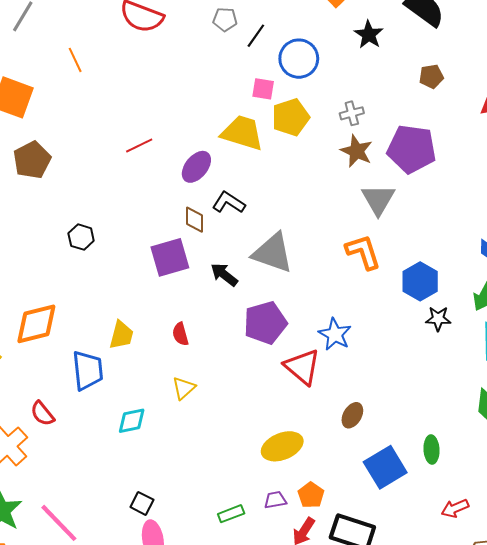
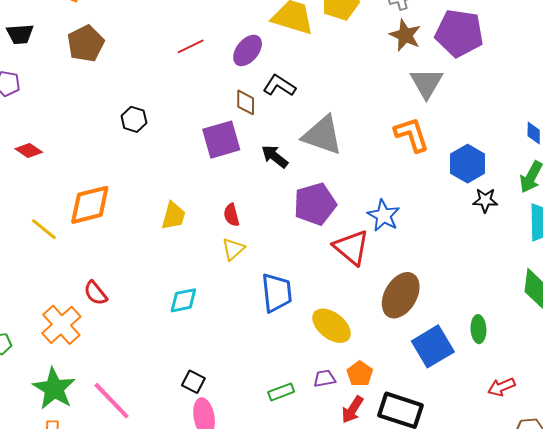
red line: (139, 146) -> (191, 46), moved
blue trapezoid: (88, 370) -> (277, 293), moved
yellow triangle: (184, 388) -> (233, 249), moved
brown ellipse: (352, 415) -> (401, 295), size x1.8
yellow ellipse: (282, 446) -> (332, 326), turned 60

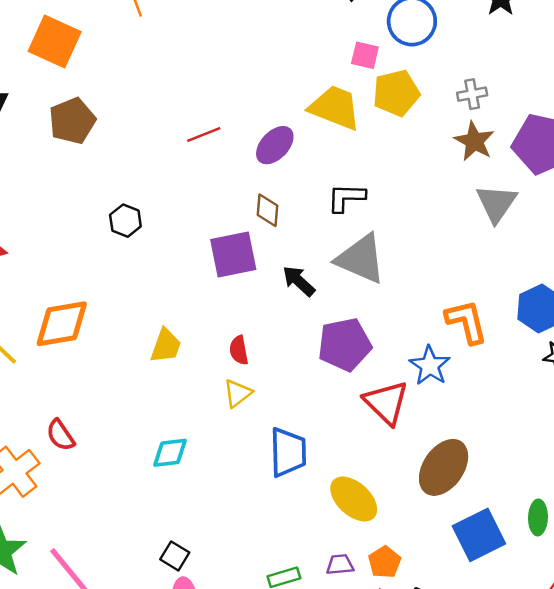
black L-shape: (279, 86) -> (346, 198), moved, turned -36
orange L-shape: (412, 135) -> (466, 322), moved

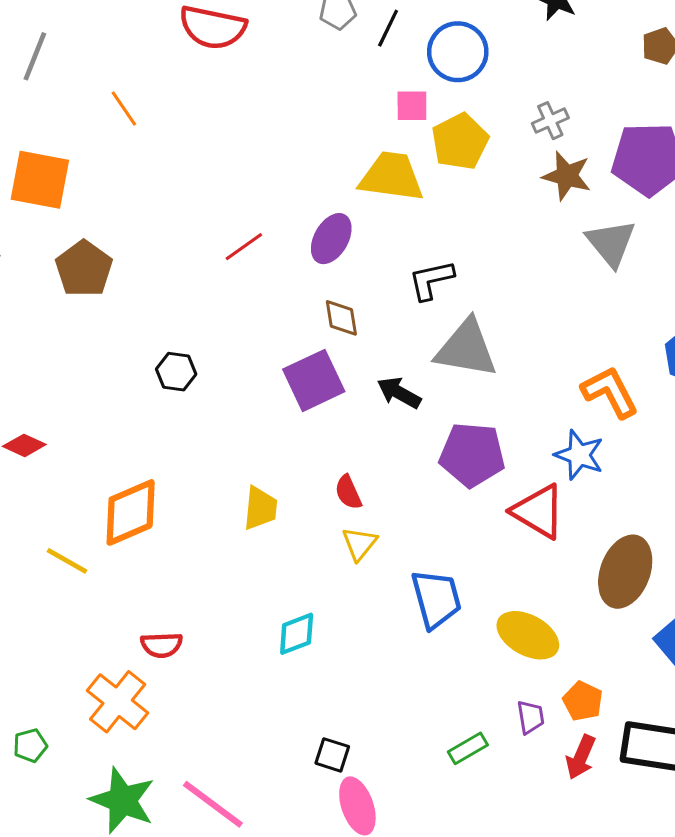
purple pentagon: (345, 345) -> (472, 455), turned 30
red semicircle: (60, 435) -> (162, 645), turned -44
purple trapezoid: (340, 565) -> (531, 717), turned 100

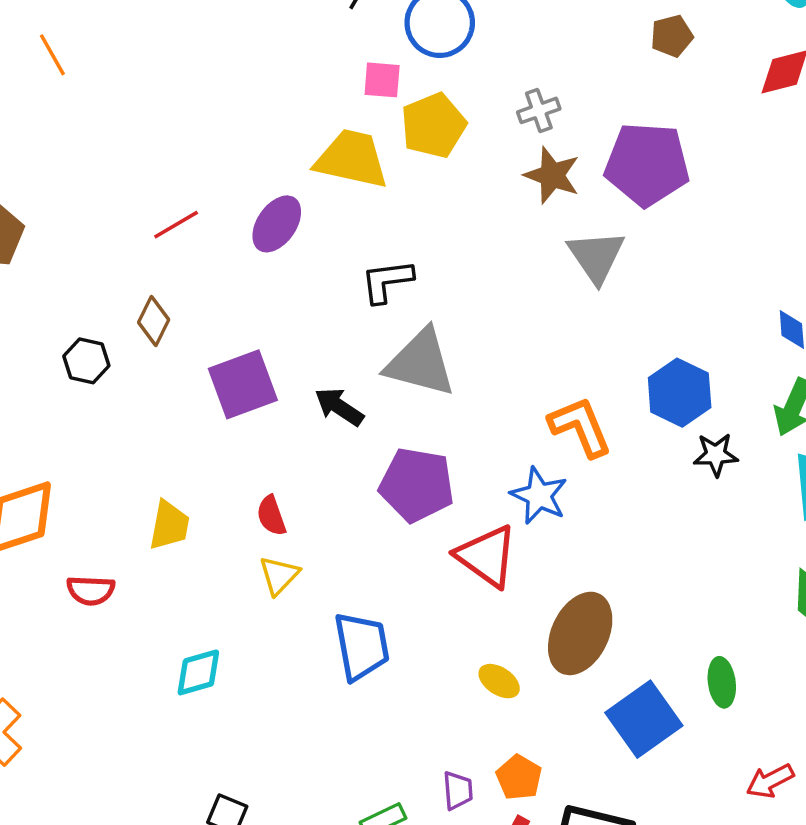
brown diamond: (341, 318) -> (154, 321), moved, turned 30
yellow ellipse: (528, 635) -> (499, 681), moved, size x0.6
red semicircle: (162, 645) -> (91, 590), moved

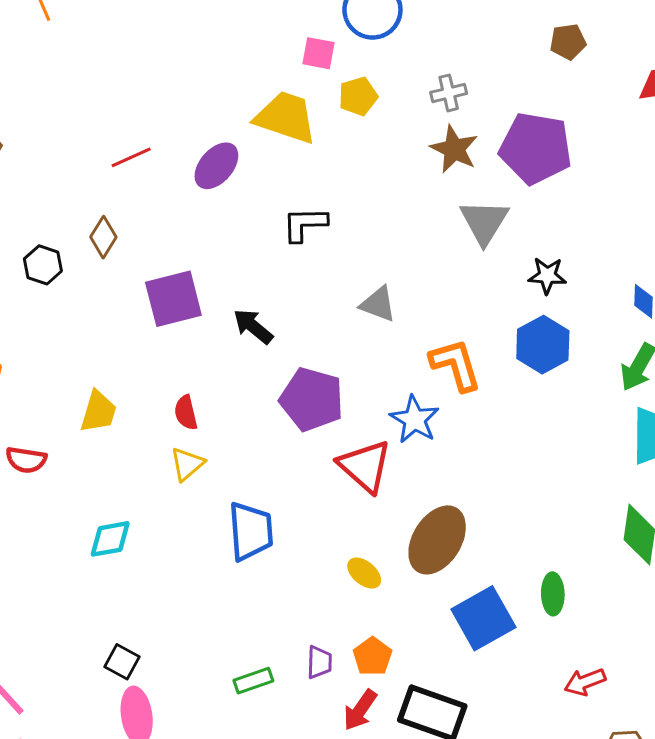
yellow pentagon: (433, 125) -> (358, 96), size x0.7
gray triangle: (420, 363) -> (378, 304), moved, size x0.6
black star: (716, 455) -> (547, 276), moved

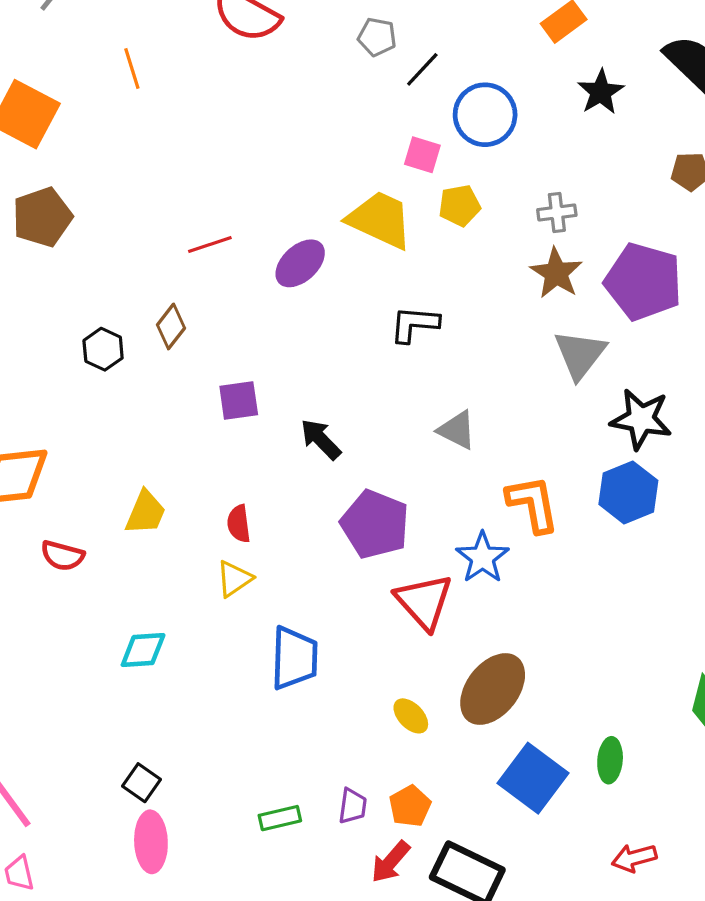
black L-shape: (305, 224) -> (414, 324), moved
black star: (547, 276) -> (641, 419), size x1.5
purple square: (173, 299) -> (239, 401), size x0.7
blue square: (483, 618) -> (533, 778), turned -30

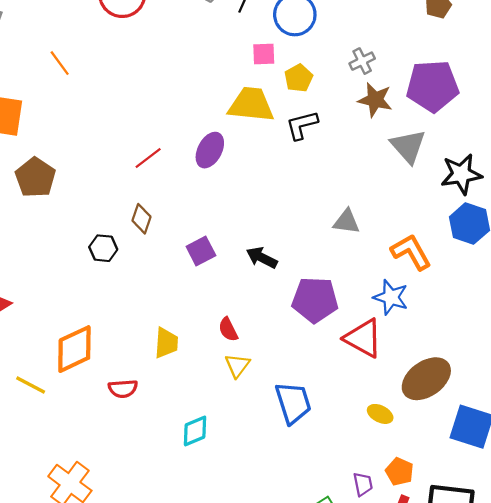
black L-shape: (414, 324) -> (302, 125), moved
brown ellipse: (493, 689) -> (426, 379), turned 36

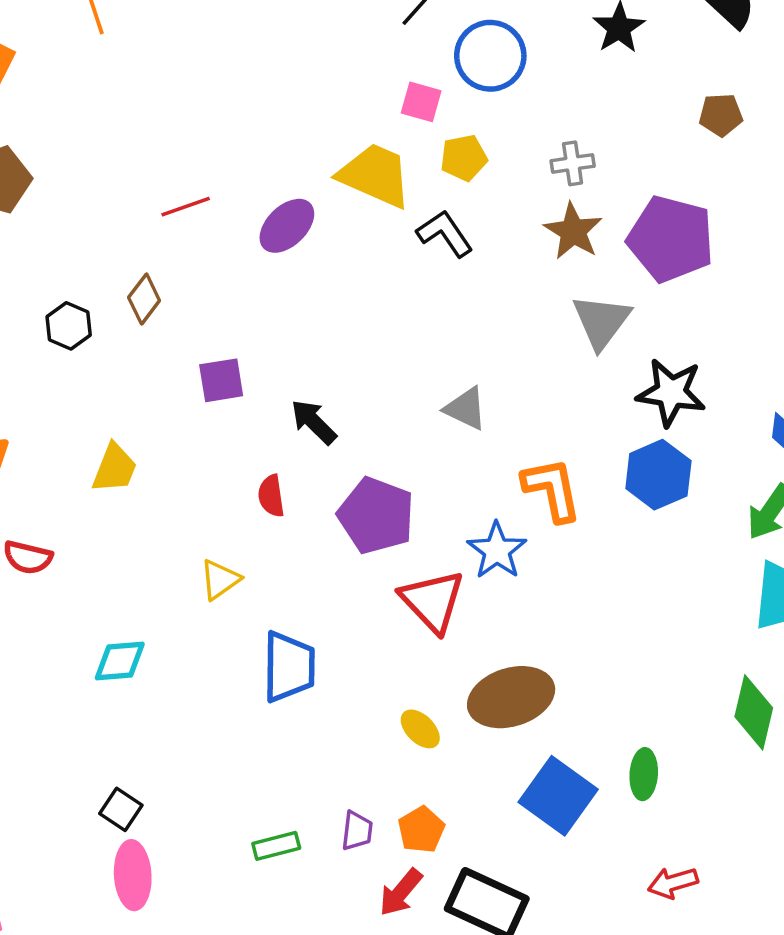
black L-shape: (302, 125) -> (445, 233), turned 52
red semicircle: (228, 329) -> (271, 496), moved
yellow trapezoid: (166, 343) -> (115, 468), moved

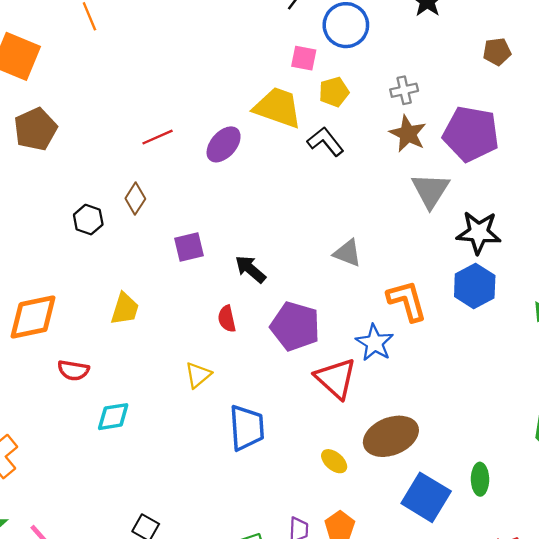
cyan diamond: (120, 661) -> (113, 417), moved

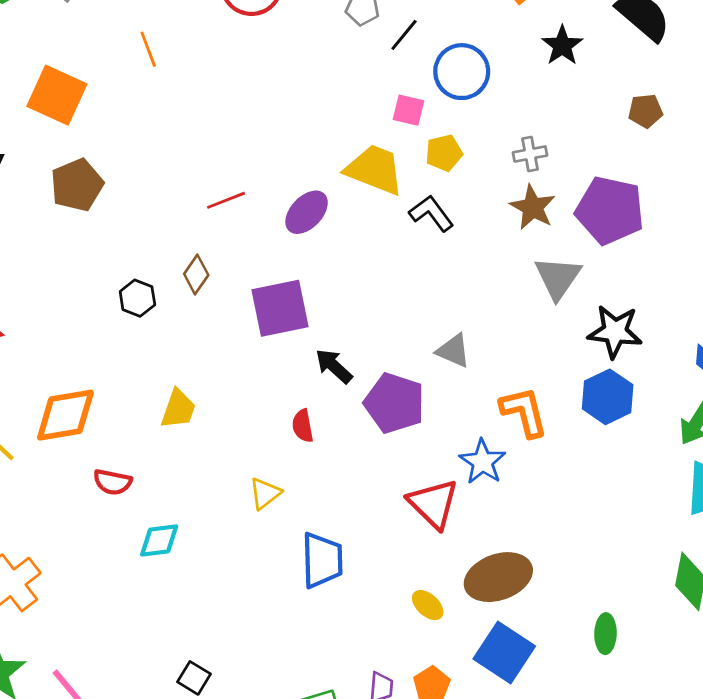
purple square: (189, 247) -> (280, 308), moved, size x1.6
purple pentagon: (295, 326) -> (394, 403), moved
blue square: (426, 497) -> (504, 652), moved

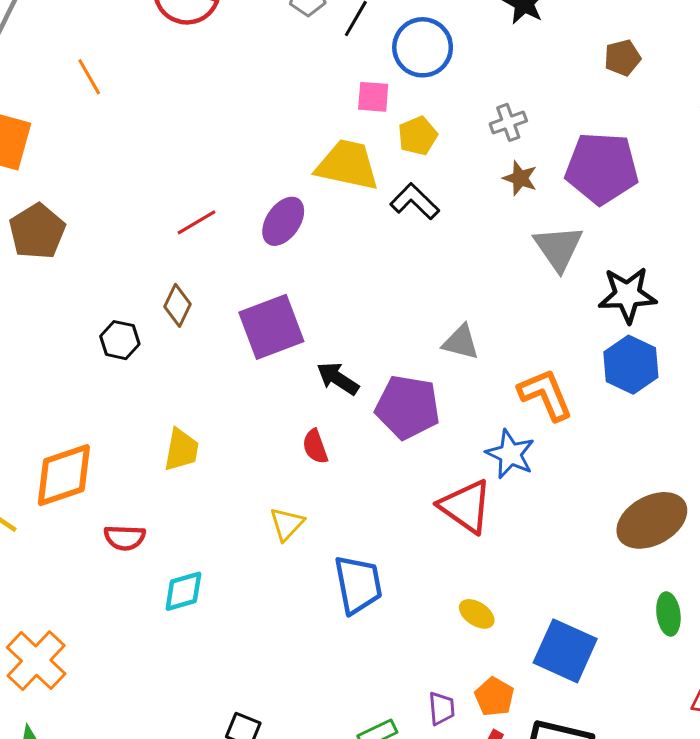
brown star: (533, 207) -> (520, 178), size x0.7
brown ellipse: (498, 577) -> (652, 520), moved

